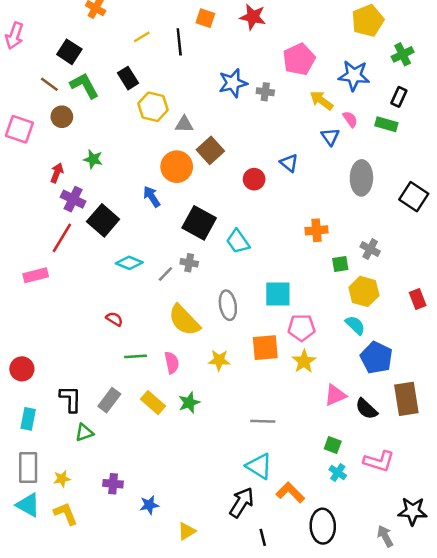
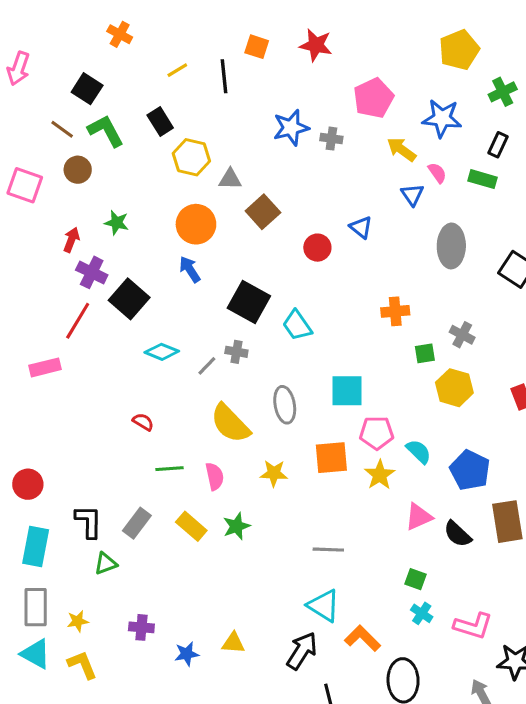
orange circle: (177, 167) -> (196, 224), moved
cyan semicircle: (355, 325) -> (419, 451), moved
cyan rectangle: (28, 419) -> (36, 546), size x1.4
pink L-shape: (379, 461) -> (473, 626), moved
yellow triangle: (187, 531) -> (233, 643), moved, turned 36

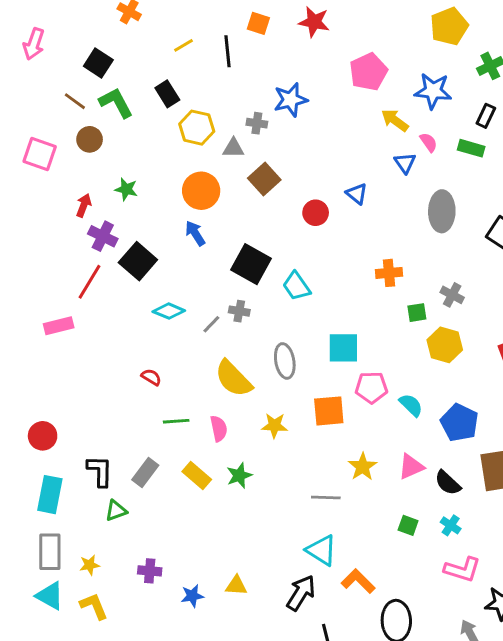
gray cross: (331, 139) -> (257, 123), moved
yellow star: (380, 475) -> (363, 467), moved
cyan cross: (422, 613) -> (451, 525), moved

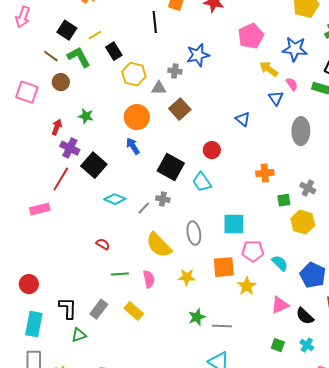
yellow line: (183, 45) -> (95, 35), moved
red circle: (316, 213) -> (212, 150), moved
yellow star: (363, 467) -> (247, 286), moved
green star: (239, 475) -> (197, 317), moved

